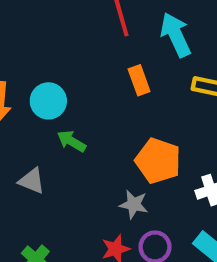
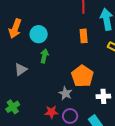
green arrow: (71, 141) -> (44, 56), turned 56
gray triangle: (32, 181) -> (21, 69), turned 48

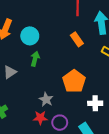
orange rectangle: (84, 36) -> (77, 39), turned -32
gray star: (65, 93) -> (46, 99), moved

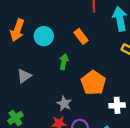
orange rectangle: (77, 39) -> (81, 36), moved
green arrow: (35, 59) -> (64, 62), moved

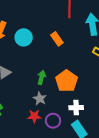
green arrow: (64, 62) -> (42, 77), moved
white cross: (117, 105) -> (76, 108), moved

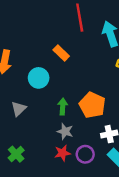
cyan circle: (24, 37) -> (39, 78), moved
orange rectangle: (57, 39) -> (61, 53), moved

